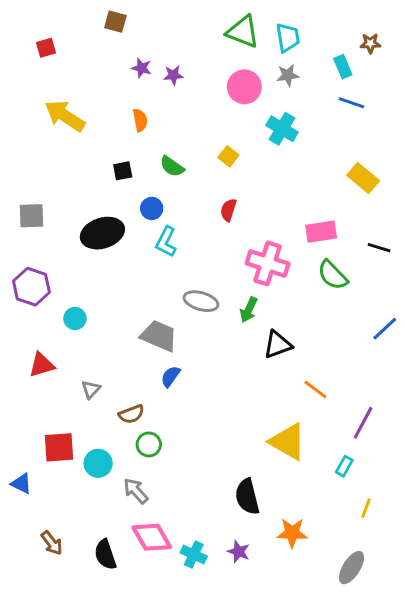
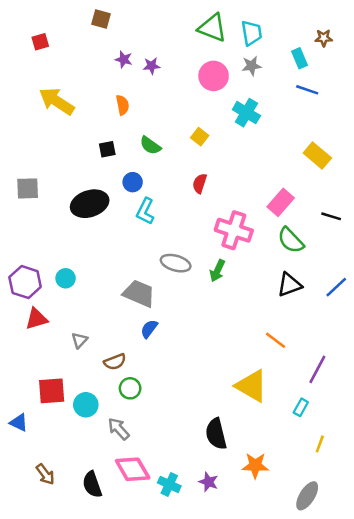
pink rectangle: (321, 232) -> (281, 202), turned -40
purple hexagon: (31, 287) -> (25, 282), moved
black triangle: (278, 345) -> (289, 285), moved

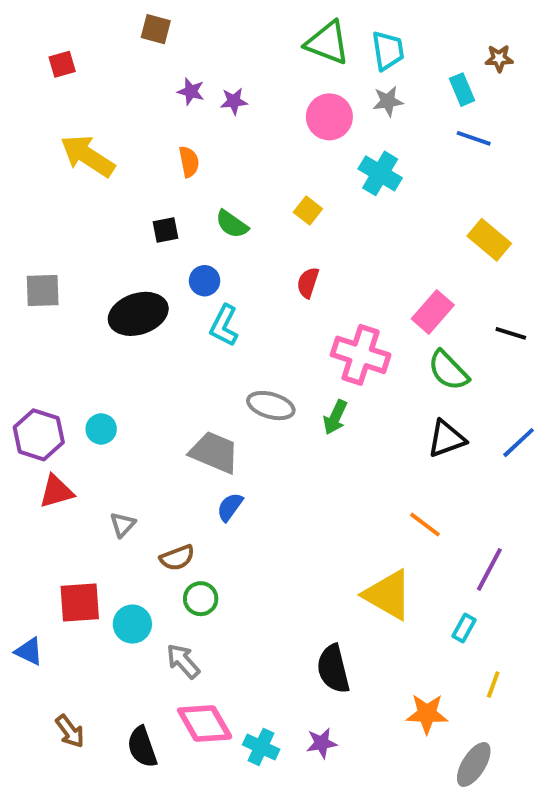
orange star: (255, 465) -> (427, 714), moved
purple star: (208, 482) -> (322, 743), turned -30

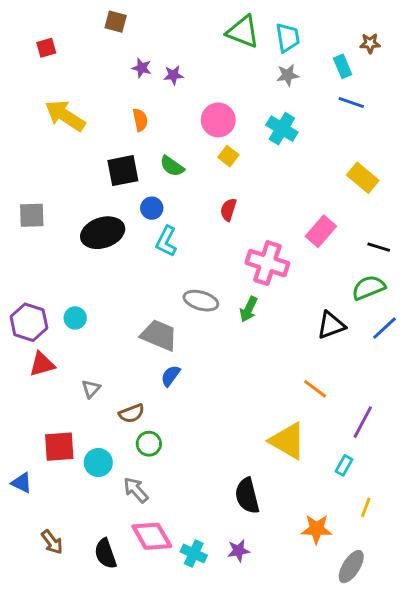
pink circle: (329, 117) -> (218, 120), moved
black square: (166, 230) -> (123, 171), size x1.6
green semicircle: (448, 370) -> (369, 288), moved, turned 112

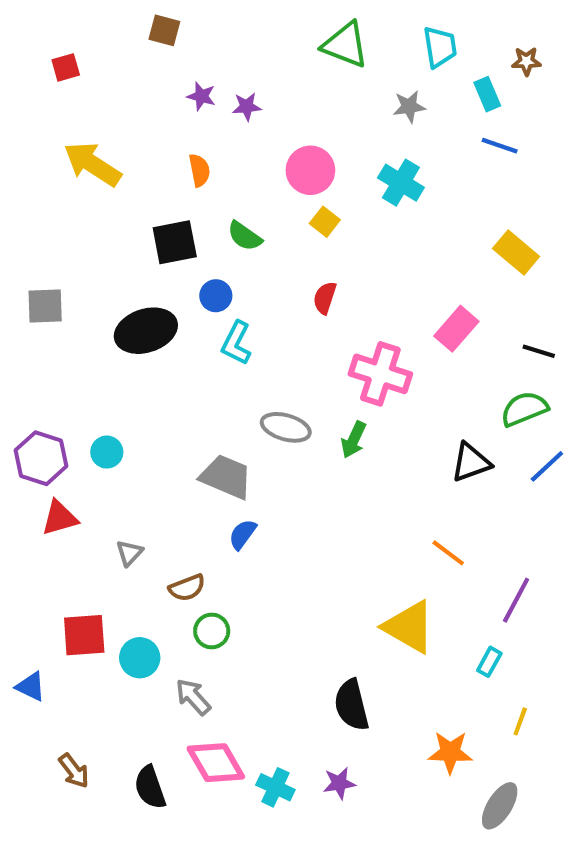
cyan trapezoid: (288, 38) -> (440, 47), moved

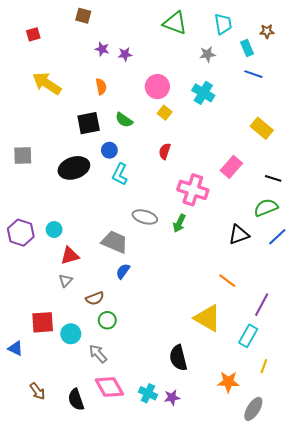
red triangle: (60, 518) -> (70, 256), moved
cyan rectangle: (489, 662) -> (248, 336), size x1.5
cyan cross: (275, 787) -> (148, 393), moved

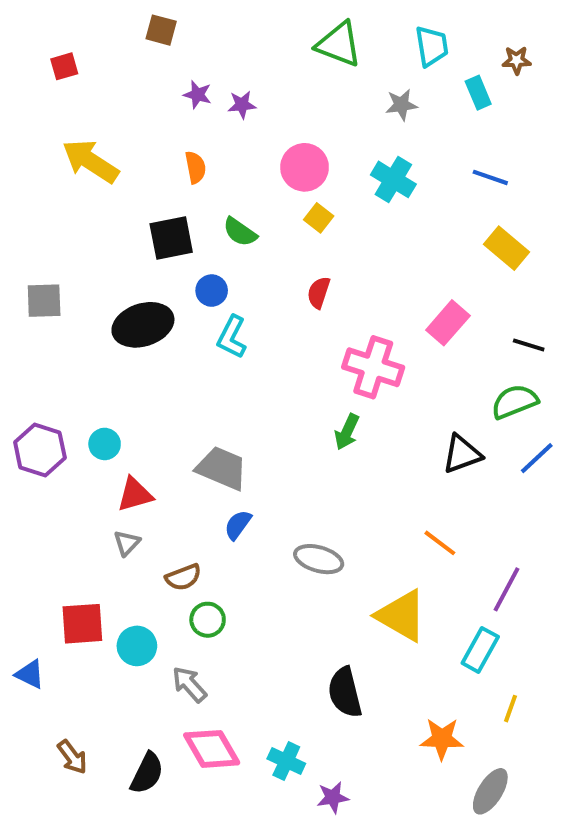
blue line: (253, 74) -> (490, 177), moved
gray ellipse: (145, 217) -> (319, 559), moved
purple star: (172, 397) -> (333, 797), moved
black semicircle: (76, 400) -> (147, 773), turned -135

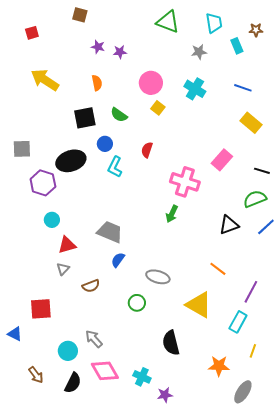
red semicircle: (319, 293) -> (147, 150), moved
purple hexagon: (40, 450) -> (43, 183), moved
green circle: (208, 620) -> (137, 303), moved
cyan circle: (137, 646) -> (68, 351), moved

